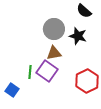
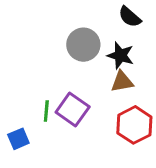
brown triangle: (54, 53) -> (122, 82), moved
blue square: (12, 90) -> (18, 139), turned 32

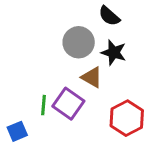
black semicircle: (130, 17) -> (109, 16), moved
brown triangle: (122, 82) -> (92, 77), moved, turned 40

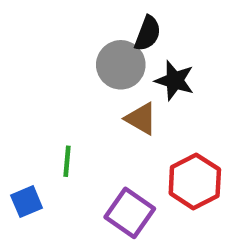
black semicircle: (109, 16) -> (148, 33), moved, turned -110
purple square: (68, 104) -> (130, 213), moved

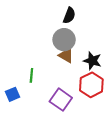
gray circle: (121, 65) -> (64, 40), moved
black star: (175, 81) -> (92, 61), moved

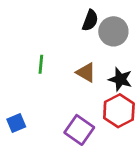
gray circle: (64, 40) -> (113, 31), moved
green line: (31, 75) -> (41, 64), moved

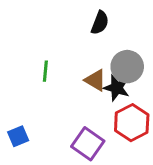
gray circle: (113, 31) -> (127, 67), moved
black star: (120, 79) -> (117, 88), moved

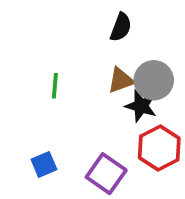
brown triangle: (95, 80) -> (121, 80), moved, turned -50
blue square: (18, 136) -> (44, 164), moved

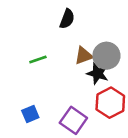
black semicircle: (121, 27) -> (67, 19), moved
green line: (55, 86) -> (38, 59), turned 66

